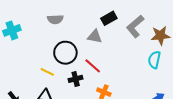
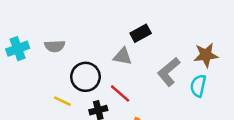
gray semicircle: (55, 19) -> (55, 46), moved
gray L-shape: (135, 26) -> (169, 72), moved

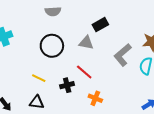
gray semicircle: (55, 46) -> (53, 11), moved
black circle: (85, 77) -> (52, 46), moved

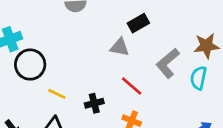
black circle: (52, 46) -> (30, 65), moved
red line: (84, 72) -> (132, 86), moved

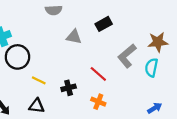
gray triangle: (120, 47) -> (74, 37), moved

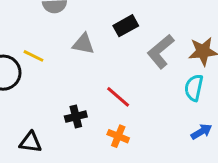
gray L-shape: (127, 56) -> (161, 51), moved
yellow line: (39, 80) -> (33, 56), moved
blue arrow: (155, 108) -> (201, 132), moved

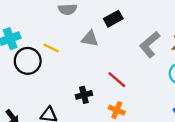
black rectangle: (126, 26) -> (113, 19), moved

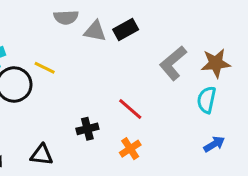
gray triangle: (90, 39) -> (95, 31), moved
orange cross: (117, 110) -> (130, 149), turned 35

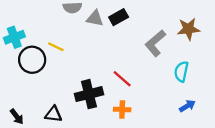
brown star: (216, 63) -> (188, 29), moved
black cross: (87, 129) -> (89, 94), size x1.6
orange cross: (130, 149) -> (122, 110), turned 35

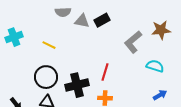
black circle: (32, 60) -> (46, 77), moved
cyan semicircle: (181, 72) -> (155, 66), turned 96
red line: (122, 79) -> (105, 72), turned 66

